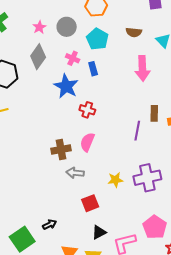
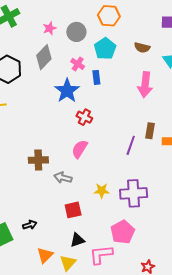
brown cross: (61, 149) -> (38, 160), moved
pink pentagon: (155, 227) -> (123, 232), moved

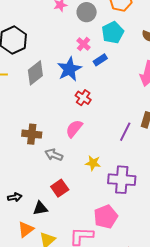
gray diamond: (44, 57) -> (35, 73), moved
blue rectangle: (96, 77) -> (100, 60), turned 56
yellow star: (102, 191) -> (93, 163), moved
red square: (73, 210) -> (60, 188), turned -30
black triangle: (77, 240) -> (40, 208), moved

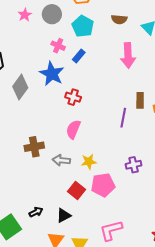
yellow star: (93, 163) -> (89, 162), moved
purple cross: (122, 180) -> (134, 165), size x0.6
pink pentagon: (106, 217) -> (103, 185), moved, turned 30

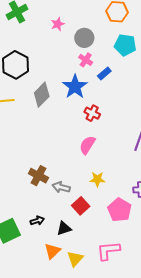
gray circle: (52, 14) -> (84, 38), moved
cyan pentagon: (83, 26) -> (125, 45), moved, turned -30
brown cross: (34, 147) -> (38, 176), moved, turned 30
gray arrow: (61, 160) -> (61, 187), moved
pink pentagon: (103, 185) -> (119, 210), moved, turned 30

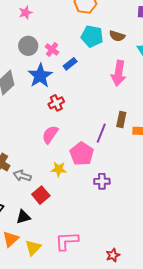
gray circle: (84, 38) -> (28, 46), moved
red cross: (92, 113) -> (56, 103), turned 35
pink pentagon: (119, 210) -> (82, 154), moved

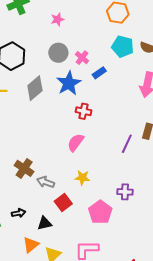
red cross: (56, 103) -> (83, 111), turned 35
pink pentagon: (82, 154) -> (100, 212), moved

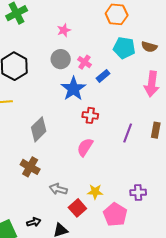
pink star: (57, 19) -> (64, 30), moved
gray diamond: (35, 88) -> (39, 129), moved
purple line: (127, 144) -> (128, 133), moved
brown cross: (24, 168) -> (30, 167), moved
yellow star: (82, 178) -> (95, 192), moved

